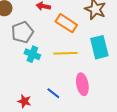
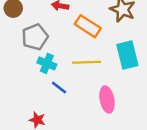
blue line: (53, 93) -> (59, 87), moved

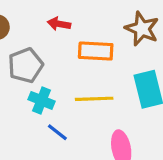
orange rectangle: (88, 26) -> (96, 51), turned -30

